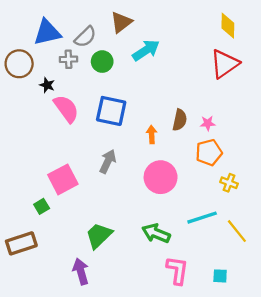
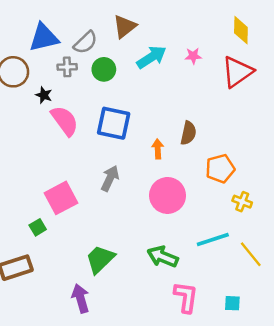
pink star: (208, 123) -> (193, 56), moved

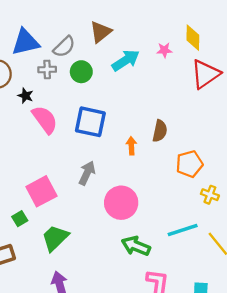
yellow diamond: (241, 30) -> (193, 38), moved
pink star: (193, 56) -> (164, 50), moved
pink circle: (168, 195) -> (121, 203), moved
green trapezoid: (100, 259) -> (55, 238), moved

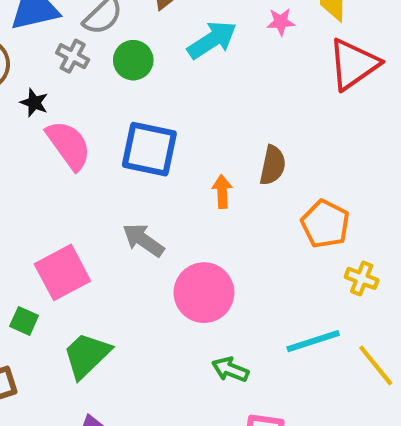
gray cross: (47, 69) -> (73, 56), turned 30
orange pentagon: (189, 164) -> (325, 224), turned -30
gray arrow: (87, 173) -> (143, 240), turned -80
green square: (20, 219) -> (24, 321), turned -35
green arrow: (136, 246) -> (230, 369), size x0.7

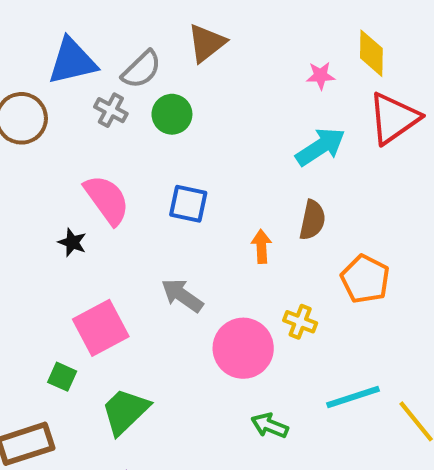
cyan arrow: (212, 40) -> (320, 147), moved
black star: (34, 103) -> (72, 242), moved
blue square: (149, 149) -> (188, 204), size x0.7
yellow cross: (362, 278) -> (300, 322), moved

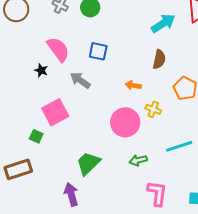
orange arrow: (261, 246) -> (133, 85), moved, turned -77
gray arrow: (182, 295) -> (80, 80), moved
green trapezoid: (125, 411) -> (88, 163), moved
green arrow: (270, 426) -> (138, 160), turned -36

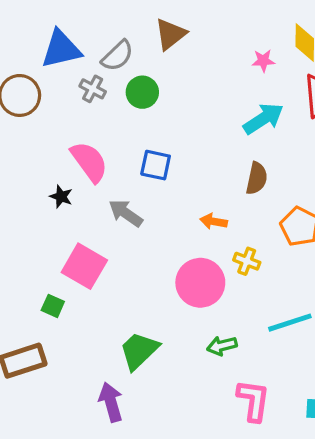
pink square: (55, 112) -> (84, 266), turned -32

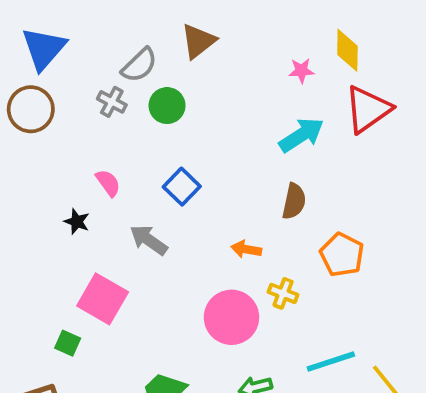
blue triangle: (61, 49) -> (44, 48), moved, turned -36
pink semicircle: (89, 162) -> (108, 183), size x0.6
blue square: (156, 165) -> (182, 187), turned 32

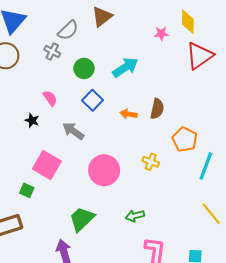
green circle: (167, 106) -> (84, 68), moved
cyan arrow: (301, 135) -> (125, 67), moved
orange arrow: (246, 249) -> (128, 114), moved
pink circle: (231, 317) -> (104, 170), moved
cyan line: (331, 361) -> (206, 166), moved, turned -52

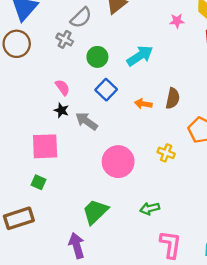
black star: (32, 120) -> (61, 110), moved
pink square: (47, 165) -> (45, 146), moved, turned -32

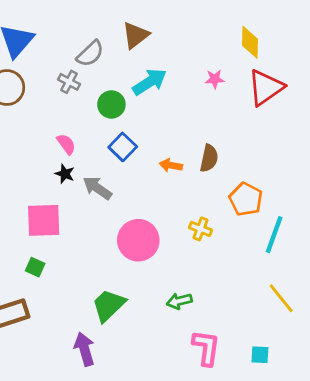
pink star: (177, 21) -> (215, 79), moved
cyan arrow: (140, 56) -> (150, 82), moved

